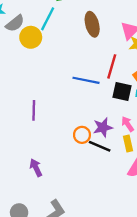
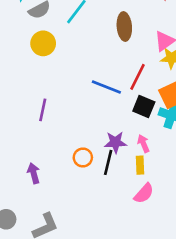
yellow circle: (31, 37) -> (43, 43), moved
orange circle: (82, 135) -> (83, 157), moved
black line: (100, 146) -> (108, 162), turned 70

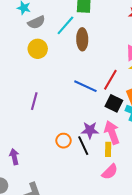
brown ellipse: (124, 26) -> (82, 39), moved
pink arrow: (143, 144) -> (112, 133), size x1.6
black line: (108, 162) -> (83, 146), turned -42
purple arrow: (34, 173) -> (14, 157), moved

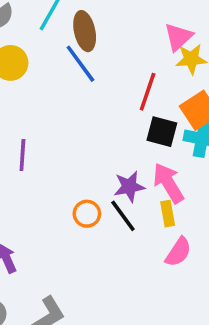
blue line: (85, 86) -> (80, 64), moved, turned 40

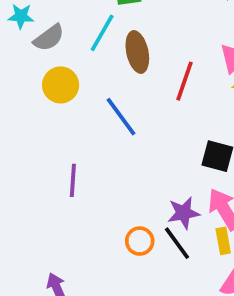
blue line: (80, 64) -> (121, 117), moved
red line: (148, 92) -> (185, 81), moved

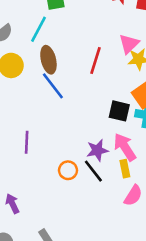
brown ellipse: (137, 52) -> (48, 60), moved
purple line: (73, 180) -> (27, 142), moved

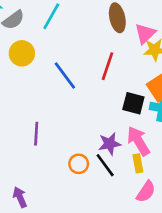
brown ellipse: (48, 60) -> (117, 18), moved
red line: (95, 60) -> (107, 66), moved

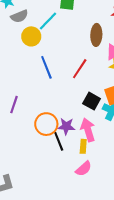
yellow circle: (22, 53) -> (31, 36), moved
orange circle: (79, 164) -> (46, 124), moved, size x1.5

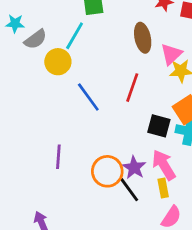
purple star: (66, 126) -> (134, 168), turned -30

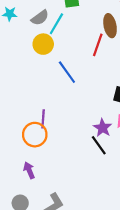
gray semicircle: (35, 39) -> (40, 18), moved
red line: (132, 88) -> (98, 45), moved
orange circle: (107, 171) -> (35, 135), moved

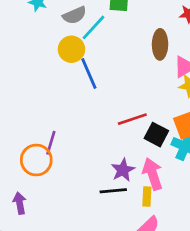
red line: (98, 45) -> (132, 119), moved, turned 40
blue line: (67, 72) -> (89, 73), moved
black line: (99, 145) -> (113, 191), turned -72

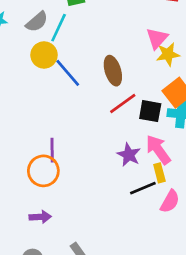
brown ellipse: (160, 44) -> (113, 71), moved
black line: (113, 191) -> (143, 188), moved
purple arrow: (20, 203) -> (40, 217), turned 115

